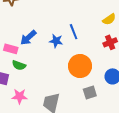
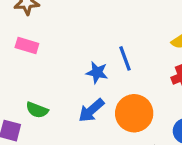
blue arrow: (28, 38) -> (91, 110), moved
pink rectangle: (11, 49) -> (27, 46), moved

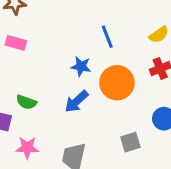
blue line: (125, 58) -> (107, 37), moved
orange circle: (134, 113) -> (117, 83), moved

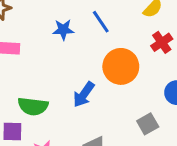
blue star: (81, 66) -> (63, 30), moved
green semicircle: (26, 102) -> (33, 106), size x1.4

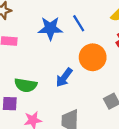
blue star: (63, 30) -> (50, 28), size x1.5

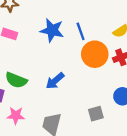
orange circle: (93, 57) -> (95, 54), moved

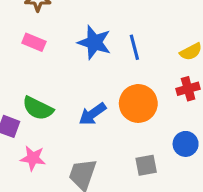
orange circle: (95, 54) -> (138, 103), moved

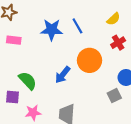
green semicircle: (38, 108) -> (28, 81), turned -144
gray square: (146, 165) -> (114, 96), moved

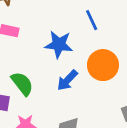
blue star: (52, 30) -> (59, 45), moved

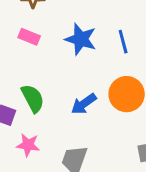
blue star: (59, 45) -> (81, 39), moved

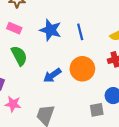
green semicircle: (33, 98) -> (19, 56), moved

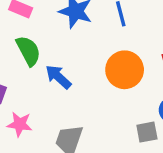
blue arrow: (52, 75) -> (58, 77), moved, turned 78

